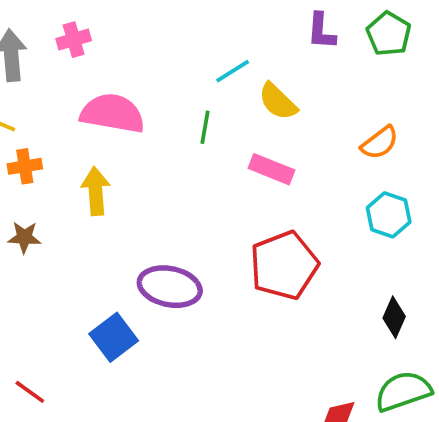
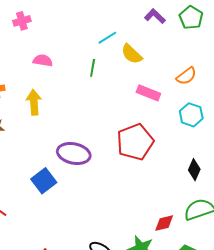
purple L-shape: (321, 31) -> (155, 16), turned 130
pink semicircle: (112, 113) -> (43, 61), size x0.6
pink rectangle: (271, 169) -> (148, 93), moved

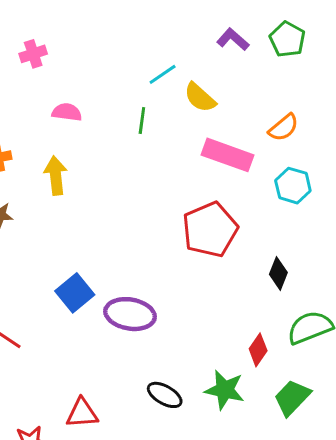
pink rectangle: (148, 93) -> (227, 155), size x1.4
purple ellipse: (74, 153) -> (130, 314), moved
black diamond: (194, 170) -> (278, 273), moved
red diamond: (164, 223) -> (258, 350), turned -40

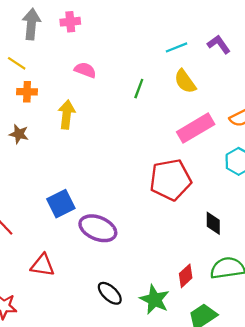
cyan line: (163, 74) -> (176, 47), moved
pink rectangle: (227, 155) -> (196, 128), turned -63
black diamond: (278, 273) -> (213, 223), turned -35
red triangle: (82, 413) -> (43, 265), moved

